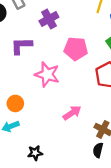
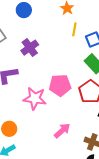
pink pentagon: (76, 49) -> (60, 85), moved

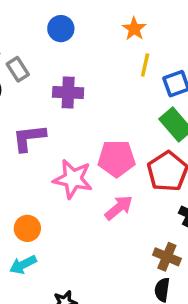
purple cross: (30, 48) -> (68, 93), turned 36
pink arrow: (62, 131) -> (119, 208), moved

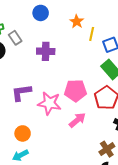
orange star: (134, 29) -> (77, 22), moved
purple L-shape: (29, 138) -> (21, 93), moved
brown cross: (167, 257) -> (107, 149), turned 35

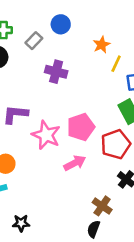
gray rectangle: (15, 38) -> (34, 41), moved, turned 64
pink pentagon: (75, 91) -> (81, 127), turned -30
brown cross: (107, 149) -> (102, 206), turned -35

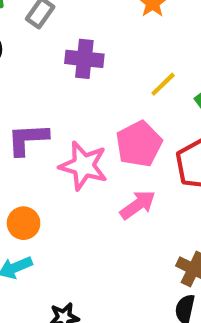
yellow line: (116, 64) -> (163, 84), moved, turned 30

